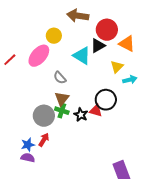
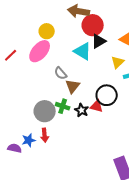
red circle: (107, 30) -> (93, 25), moved
yellow circle: (54, 36) -> (47, 31), moved
brown triangle: (62, 99) -> (73, 86), moved
red arrow: (44, 140) -> (45, 135), turned 144
purple semicircle: (28, 158) -> (15, 148), moved

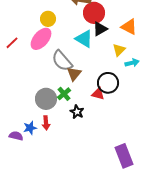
gray semicircle: (61, 73) -> (62, 61), size x1.6
green cross: (63, 106) -> (64, 94), turned 32
black star: (82, 110) -> (77, 112), moved

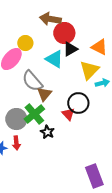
yellow circle: (48, 19) -> (25, 43), moved
yellow triangle: (119, 50) -> (89, 70), size x1.5
green cross: (64, 94) -> (34, 114), size x1.5
red triangle: (98, 94) -> (68, 114), turned 32

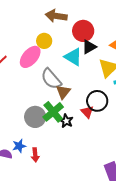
brown arrow: (50, 19) -> (56, 16), moved
black star: (47, 132) -> (66, 121), moved
red arrow: (16, 143) -> (35, 155), moved

